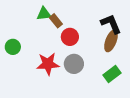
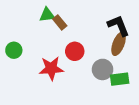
red circle: (70, 37) -> (75, 51), moved
gray circle: (74, 64) -> (103, 69), moved
green rectangle: (112, 74) -> (120, 79), turned 30

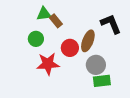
brown ellipse: (119, 44) -> (88, 41), moved
green circle: (14, 50) -> (36, 39), moved
green rectangle: (120, 79) -> (102, 81), moved

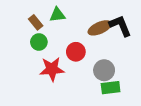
green triangle: (44, 14) -> (57, 15), moved
brown rectangle: (56, 21) -> (36, 22), moved
brown ellipse: (88, 41) -> (100, 28), moved, turned 45

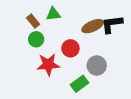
black L-shape: (120, 26) -> (112, 24), turned -75
green rectangle: (111, 88) -> (80, 84), moved, turned -30

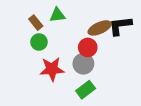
red circle: (70, 48) -> (88, 47), moved
gray circle: (97, 66) -> (83, 64), moved

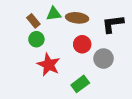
brown ellipse: (100, 28) -> (77, 18), moved, turned 30
gray circle: (83, 64) -> (104, 59), moved
red star: (52, 69) -> (49, 65), turned 30

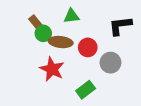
green triangle: (54, 14) -> (71, 16), moved
brown ellipse: (77, 18) -> (61, 42), moved
green circle: (36, 39) -> (43, 33), moved

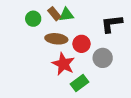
brown rectangle: (36, 23) -> (54, 14), moved
green circle: (43, 33) -> (33, 19), moved
red star: (52, 69) -> (63, 64), moved

